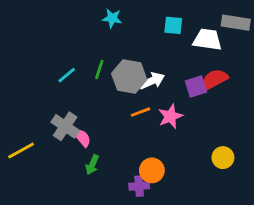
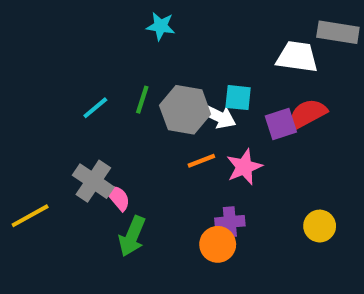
cyan square: (173, 25) -> (238, 98), moved
white arrow: (152, 81) -> (218, 116), turned 50
green arrow: (92, 165) -> (132, 236), size x1.4
purple cross: (139, 186) -> (230, 222), moved

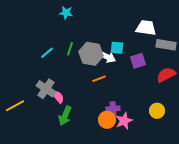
cyan star: (161, 26) -> (66, 13), moved
gray rectangle: (338, 32) -> (166, 45), moved
red semicircle: (307, 114) -> (166, 75), moved
pink star: (244, 167) -> (124, 121), moved

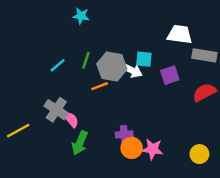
orange line: (99, 79) -> (100, 86), moved
purple cross: (113, 109) -> (124, 134), moved
yellow circle: (157, 111) -> (199, 154), moved
pink star: (124, 121) -> (153, 149), turned 30

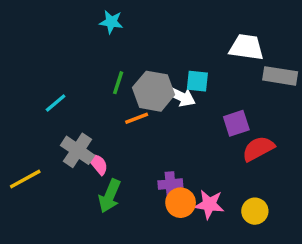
cyan line: (58, 65) -> (56, 103), moved
purple square: (170, 75) -> (236, 123), moved
red semicircle: (204, 92) -> (258, 149), moved
yellow circle: (199, 154) -> (255, 211), moved

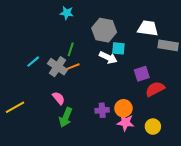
gray hexagon: (154, 91) -> (104, 30), moved
orange line: (137, 118) -> (73, 67), moved
gray cross: (78, 150) -> (58, 67), moved
orange circle: (181, 203) -> (123, 108), moved

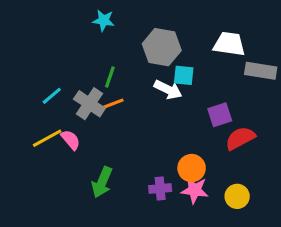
pink semicircle: (59, 98) -> (71, 140), moved
yellow line: (15, 107) -> (47, 138), moved
purple cross: (102, 110) -> (160, 189), moved

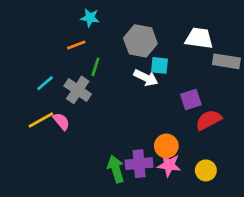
orange line: (113, 104) -> (76, 45), moved
green arrow: (102, 182) -> (116, 169), moved, turned 140
purple cross: (160, 189) -> (139, 164), size x1.4

